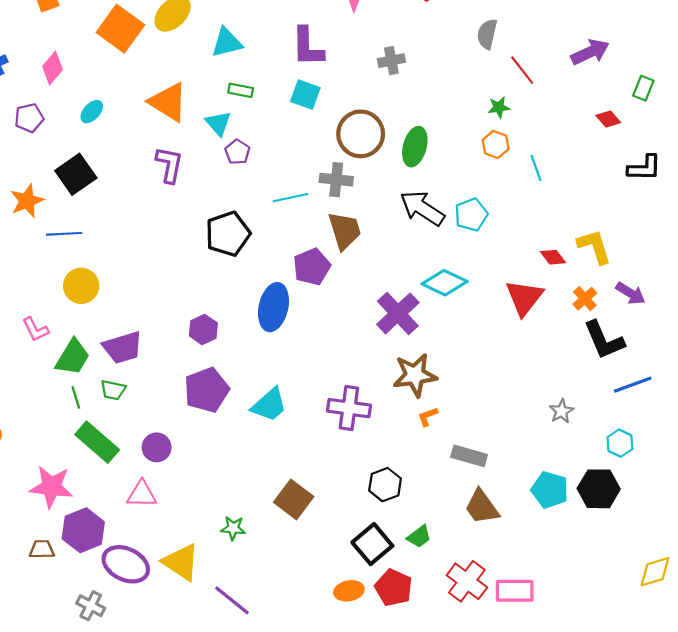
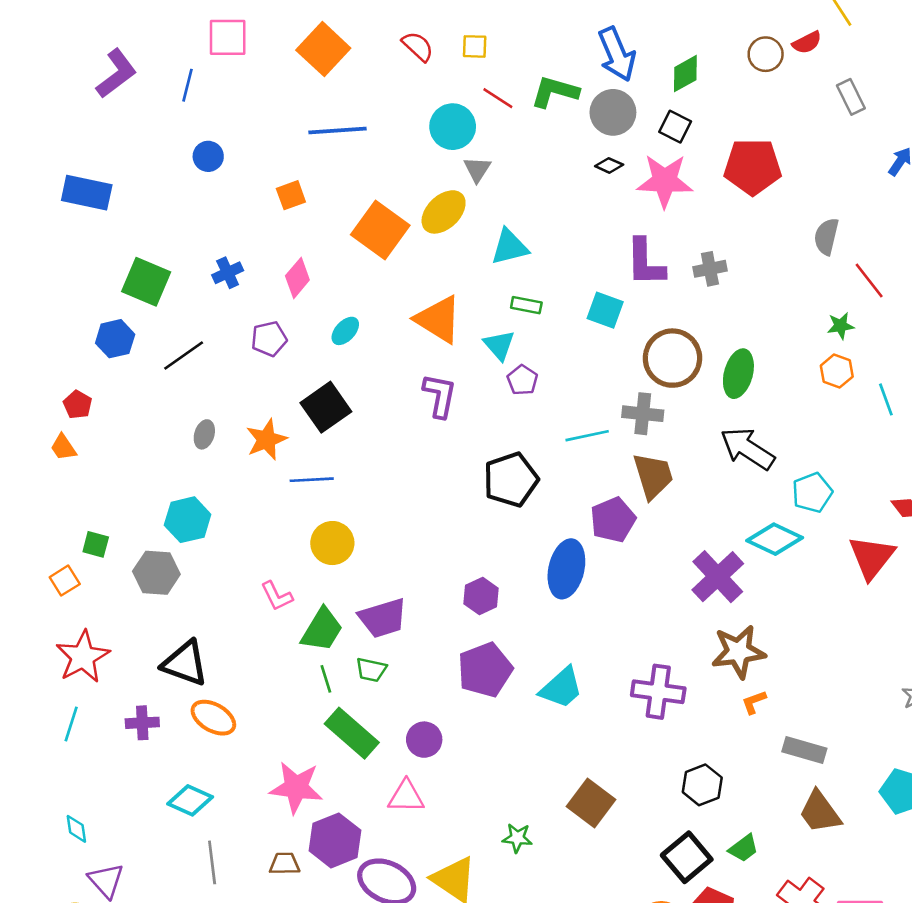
purple L-shape: (308, 47) -> (645, 262), moved
cyan pentagon: (471, 215) -> (812, 493), moved

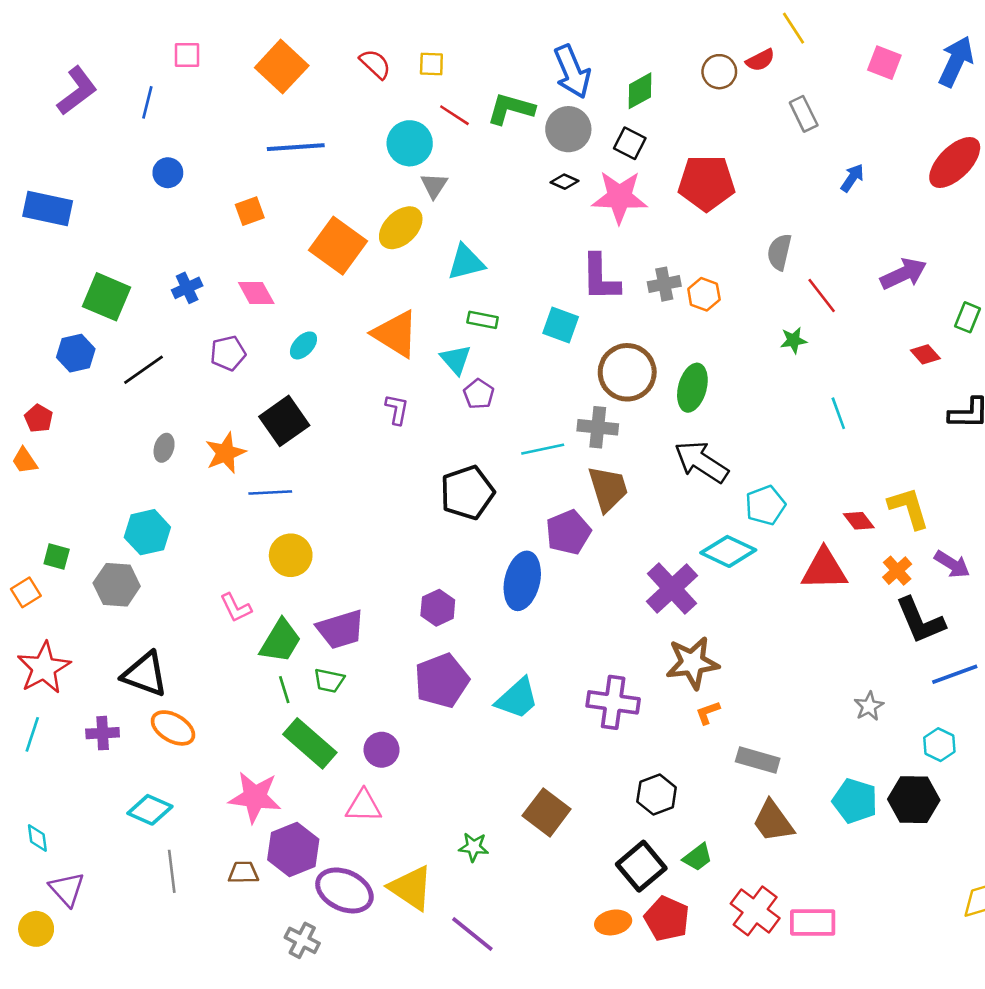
pink square: (228, 37) -> (187, 55), size x0.7
pink diamond: (297, 278) -> (256, 293), turned -69
orange hexagon: (837, 371) -> (704, 294), moved
purple L-shape: (440, 396) -> (397, 409), size x0.7
red triangle: (872, 557) -> (824, 569), turned 51

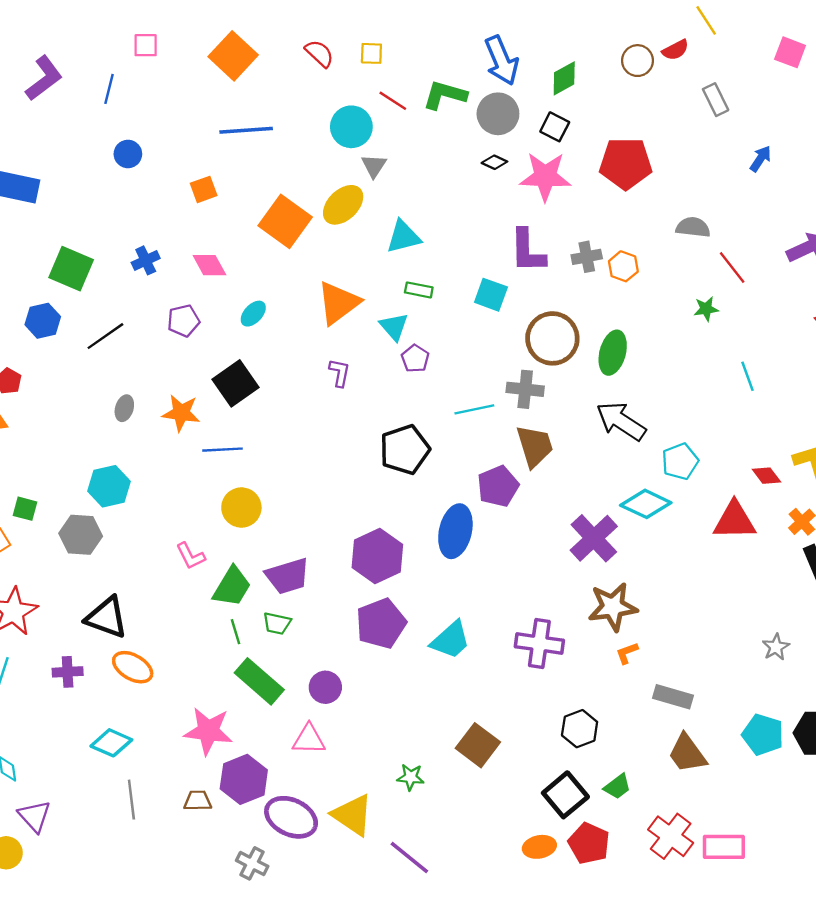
gray semicircle: (779, 252) -> (693, 227), turned 84
orange triangle: (396, 334) -> (338, 303), turned 51
orange star: (225, 453) -> (181, 413), turned 30
purple hexagon: (438, 608) -> (377, 556), size x1.6

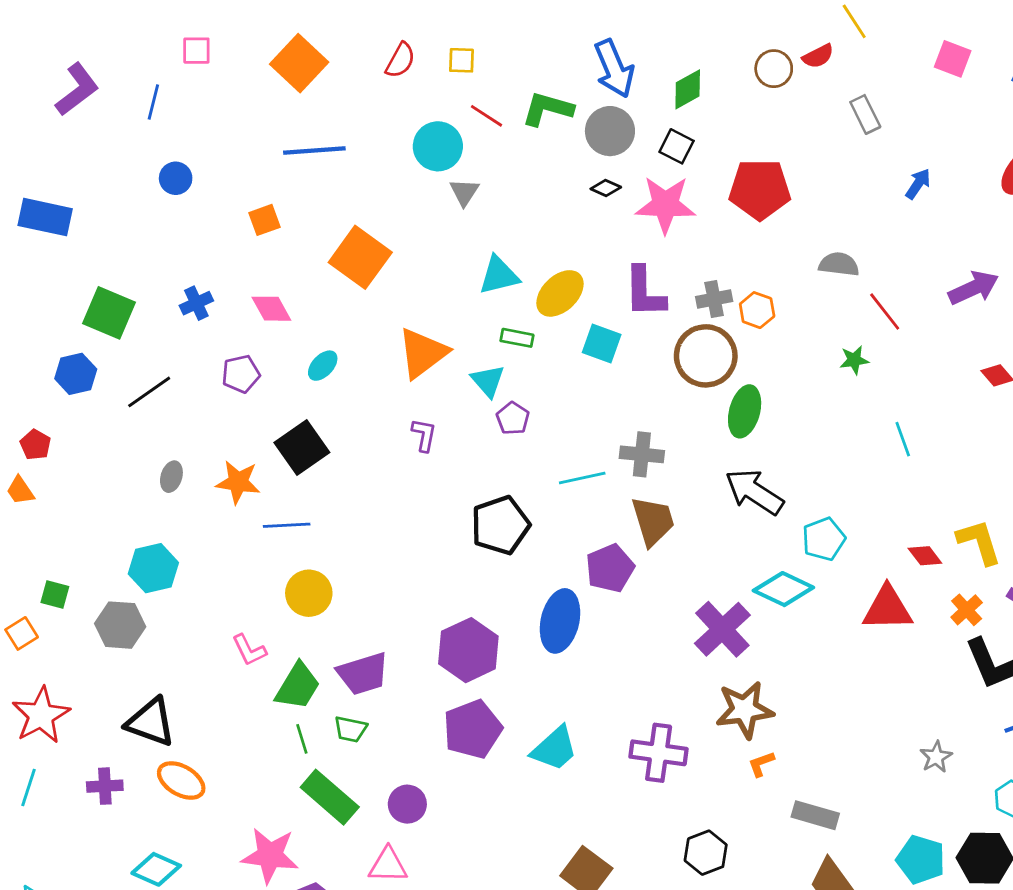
red semicircle: (319, 53) -> (400, 60), turned 76
yellow ellipse: (343, 205) -> (560, 293), moved
brown circle: (552, 338) -> (706, 356), moved

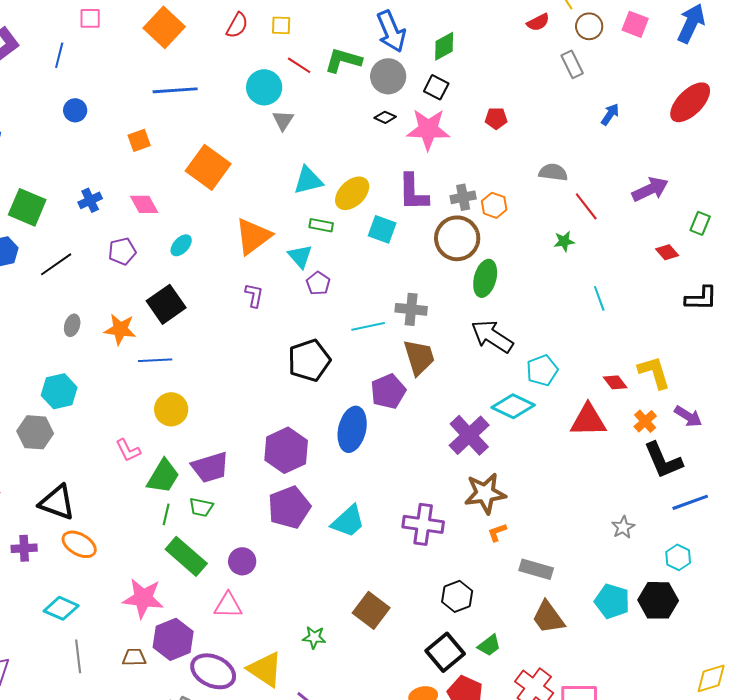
brown circle: (774, 69) -> (589, 26), moved
red pentagon: (760, 189) -> (496, 118), size x0.5
green line: (302, 739) -> (166, 514), turned 30

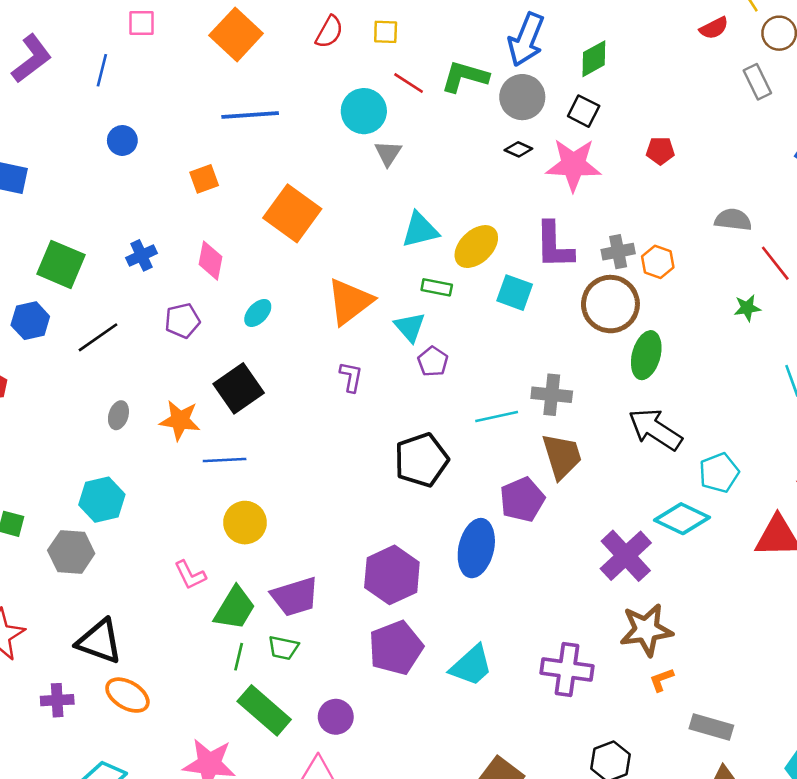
blue arrow: (391, 31) -> (526, 40), turned 45
pink diamond: (144, 204) -> (210, 261), turned 40

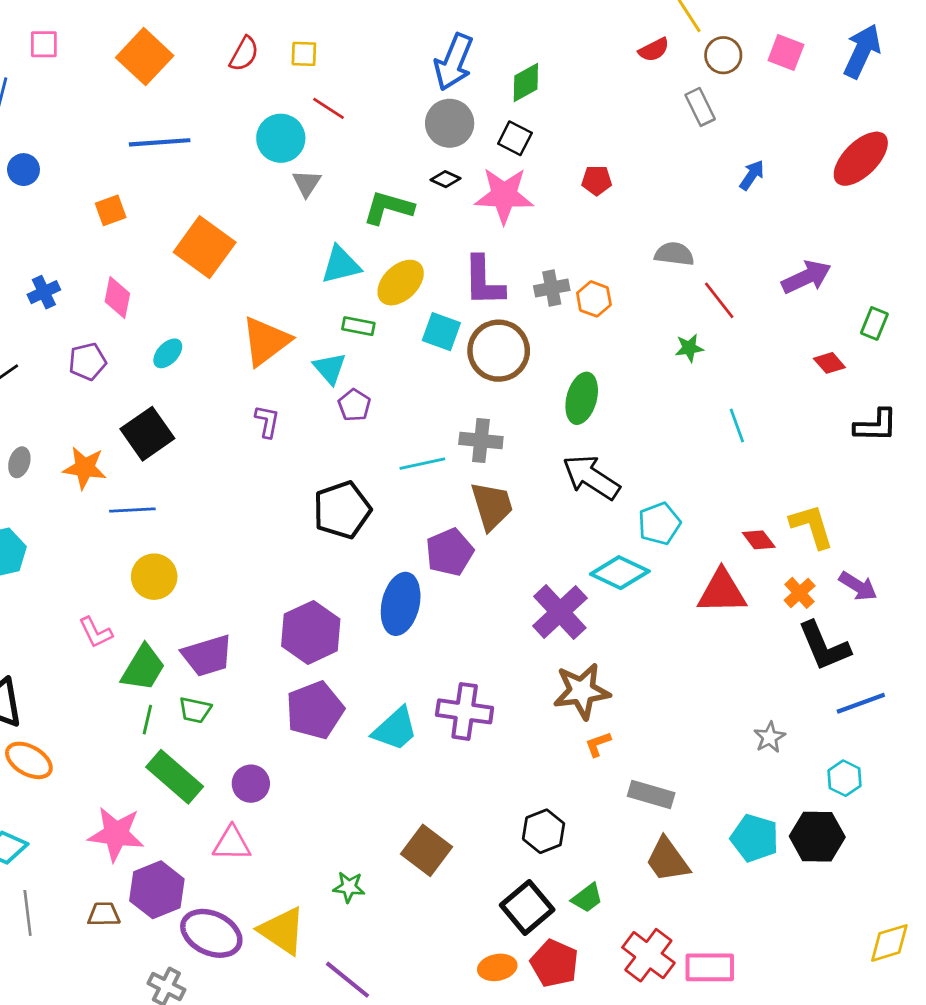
green L-shape: (465, 77) -> (388, 208), moved
brown circle: (610, 304) -> (499, 351), moved
purple cross: (567, 669) -> (465, 711), moved

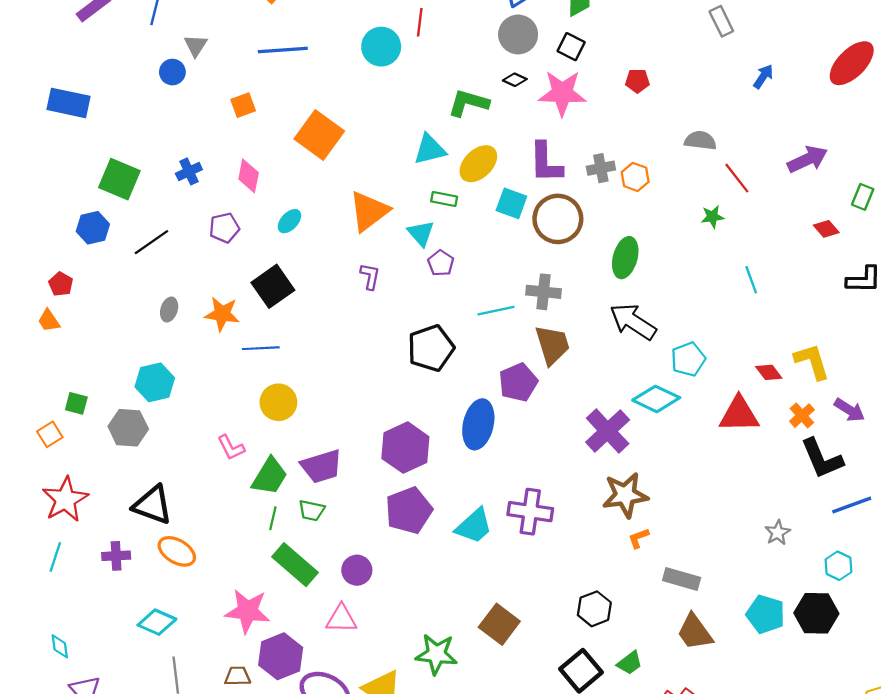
red line: (328, 108) -> (420, 22), turned 64
gray triangle: (307, 183) -> (196, 46), moved
green star: (349, 887) -> (436, 654), size x1.6

